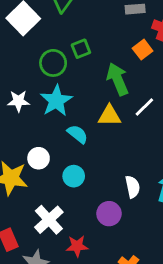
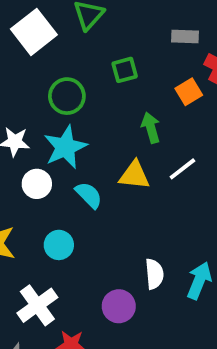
green square: (81, 49) -> (125, 70), moved
green arrow: (118, 79) -> (151, 128), size x0.7
white circle: (39, 158) -> (37, 184), moved
cyan circle: (74, 176) -> (59, 245), moved

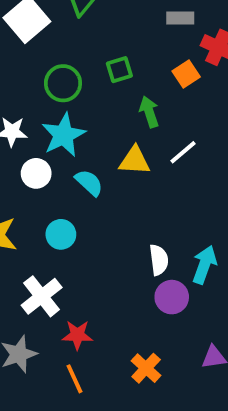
green square: (125, 70) -> (119, 70), moved
purple circle: (119, 306) -> (172, 297), moved

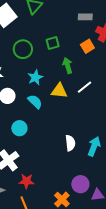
cyan star: (63, 135) -> (35, 77), moved, size x0.7
purple circle: (172, 297) -> (80, 184), moved

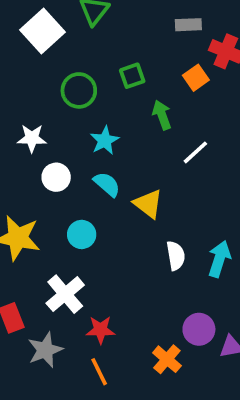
yellow triangle: (59, 91) -> (148, 204), moved, turned 36

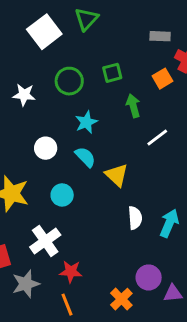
white star: (32, 138) -> (24, 95), moved

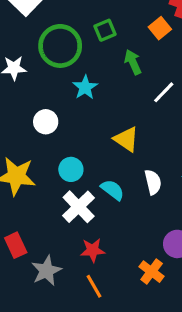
green circle: (69, 81) -> (60, 46), size x1.4
cyan semicircle: (85, 157) -> (112, 190), moved
white cross: (45, 241) -> (79, 207), moved

